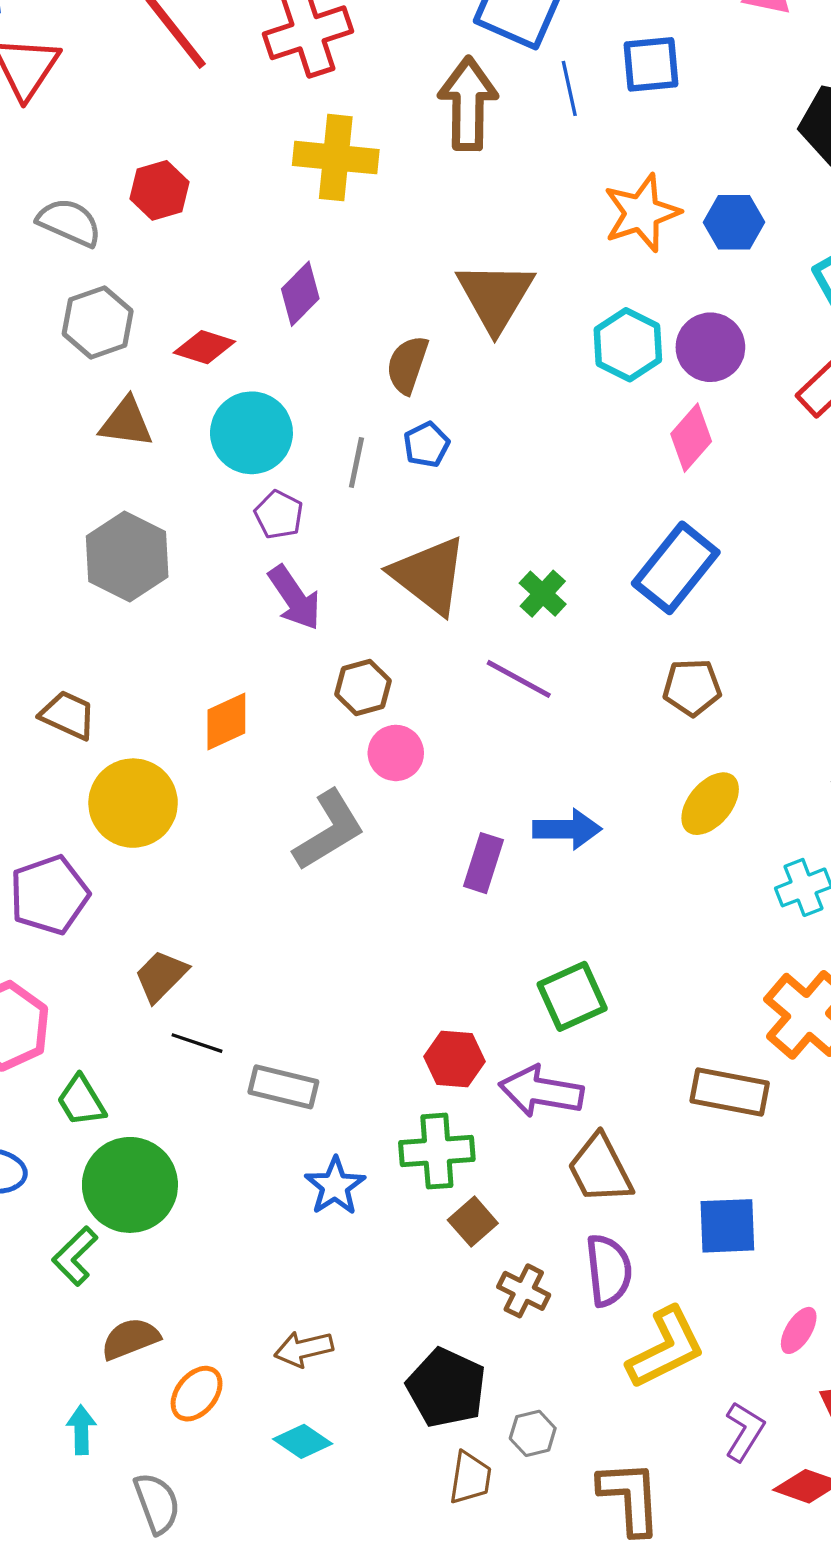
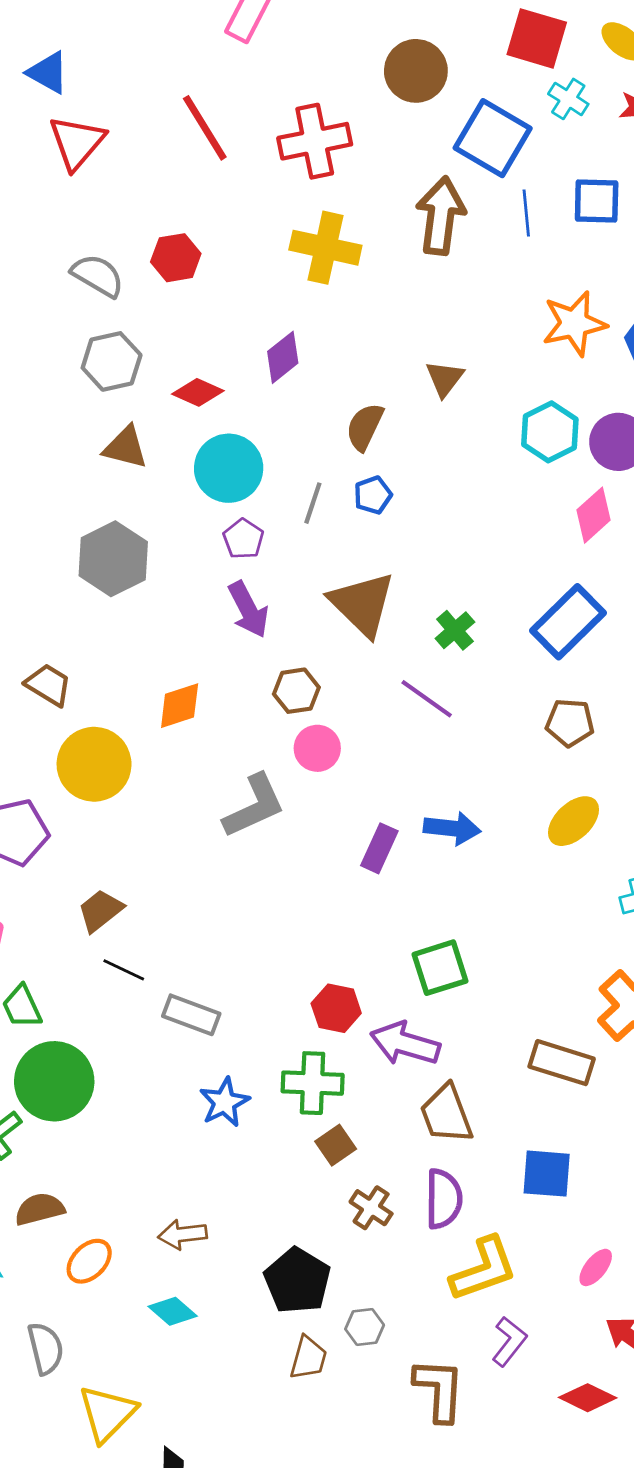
brown triangle: (495, 296) -> (445, 378), size x0.6
purple L-shape: (744, 1431) -> (509, 1341), moved

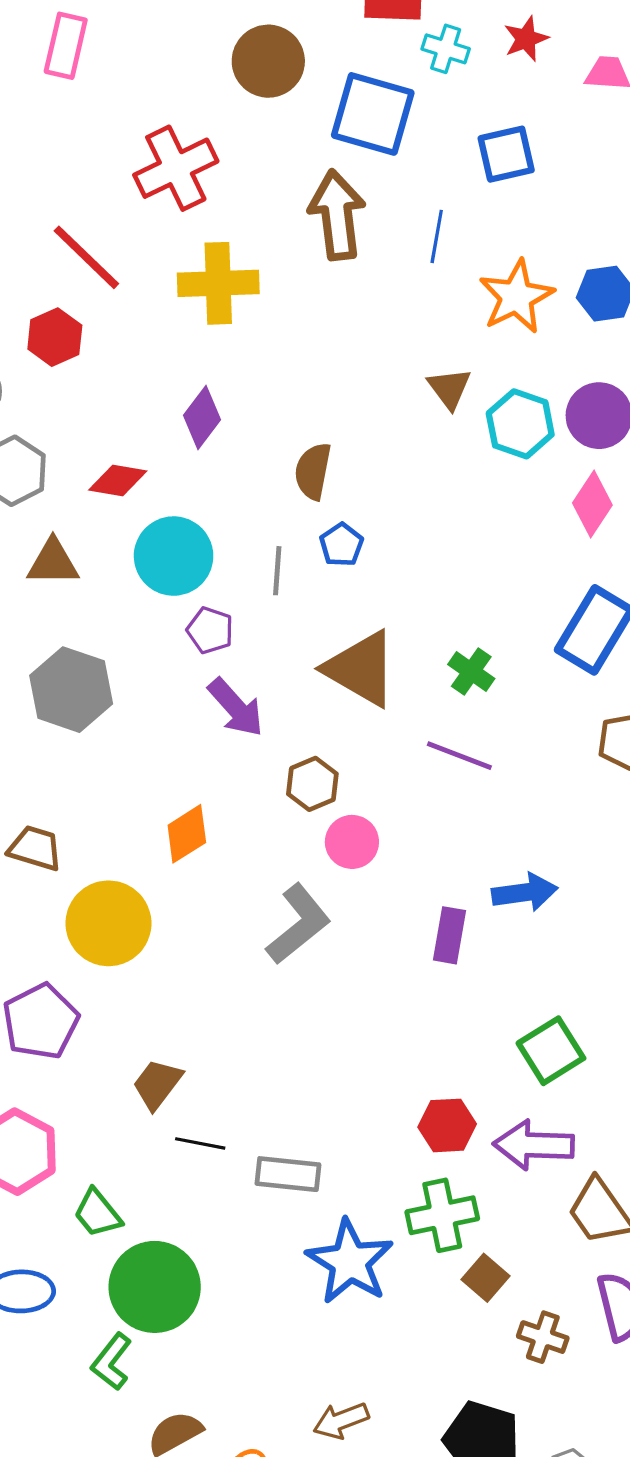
red line: (205, 128) -> (86, 257), moved
blue line: (526, 213) -> (437, 236), moved, turned 30
brown triangle: (445, 378) -> (449, 388), moved
blue star: (224, 1102) -> (350, 1262), size x1.5

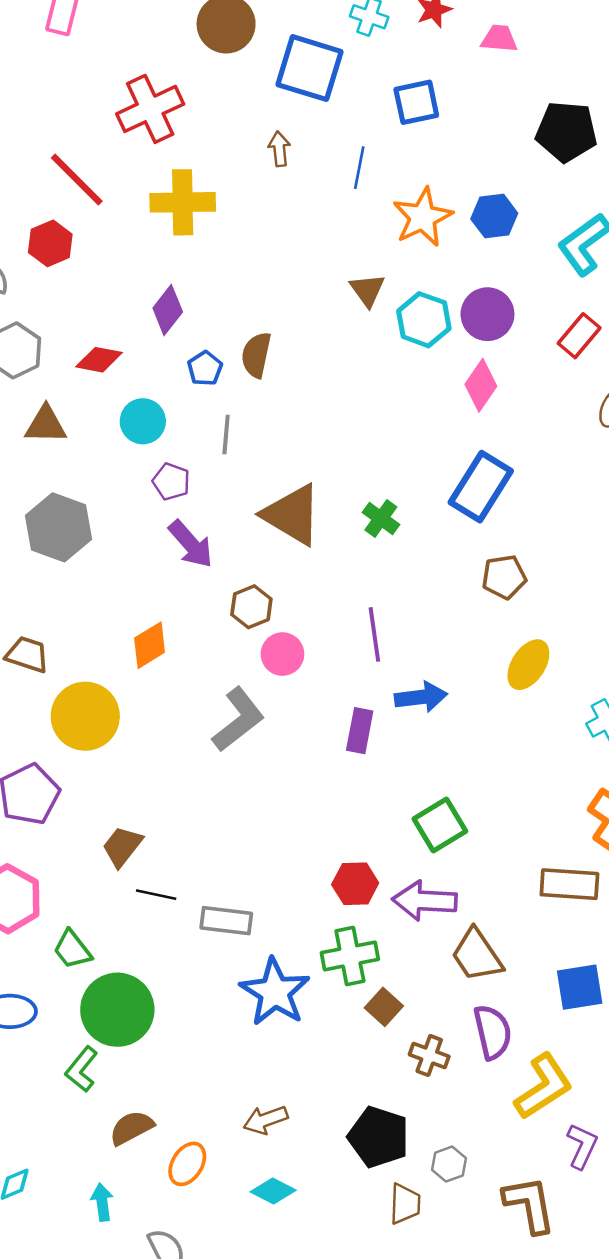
brown arrow: (337, 215) -> (279, 149), size x0.5
blue pentagon: (341, 545) -> (205, 368), moved
cyan circle: (174, 556) -> (143, 421), size x0.7
purple line: (459, 756) -> (374, 634), moved, turned 60

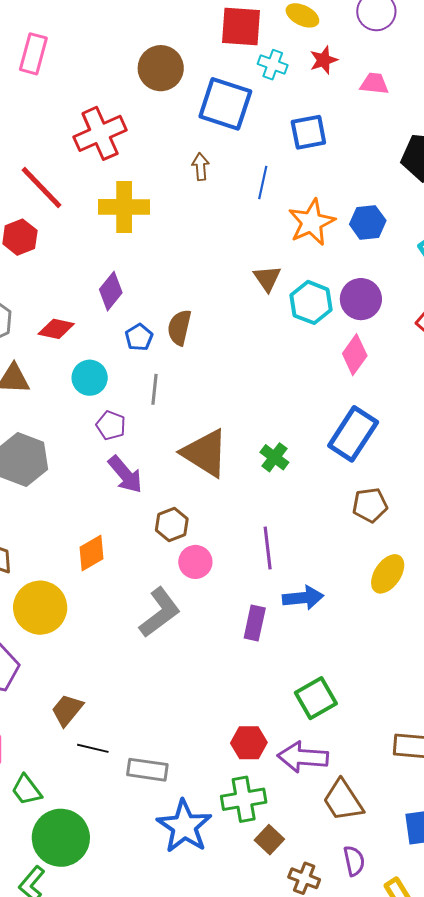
purple semicircle: (493, 1032) -> (354, 861), size x0.7

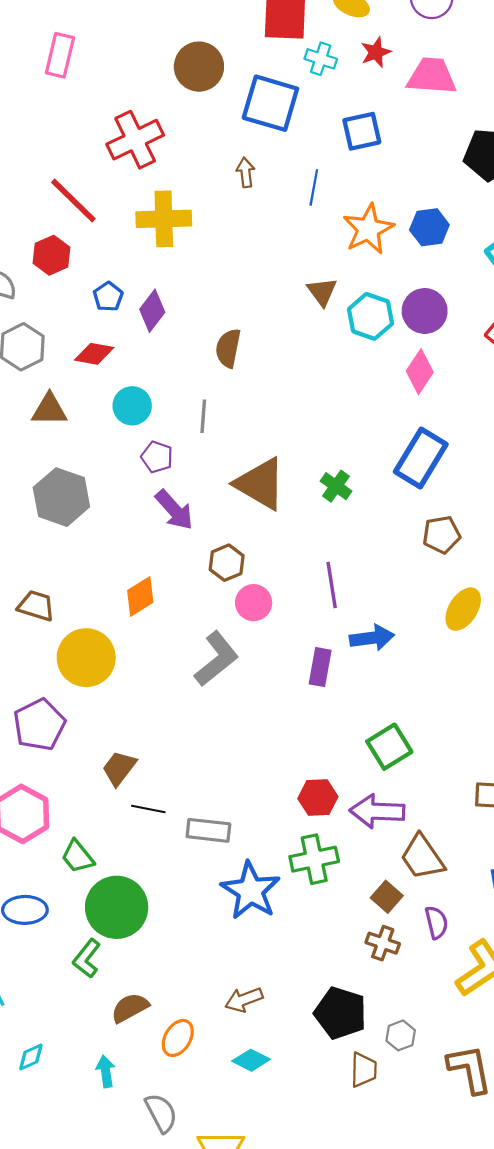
pink trapezoid: (374, 84) -> (432, 76), size x1.6
blue pentagon: (139, 337) -> (108, 297), moved
brown square: (269, 840) -> (387, 897), moved

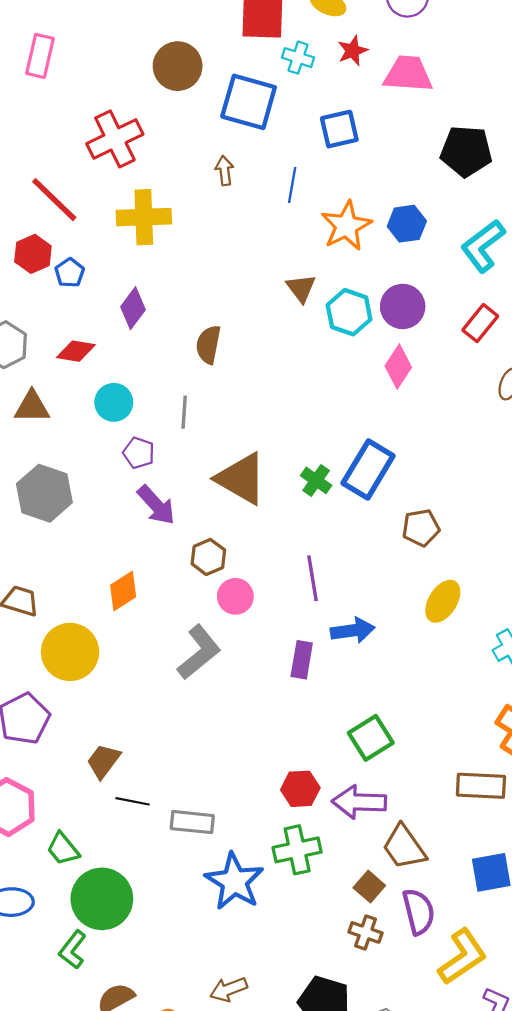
blue pentagon: (108, 297) -> (70, 273), moved
blue rectangle: (421, 458) -> (368, 469), moved
purple semicircle: (436, 922) -> (419, 912), size x1.4

